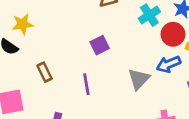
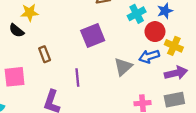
purple square: (100, 45) -> (93, 35), size x1.5
purple line: (86, 84) -> (77, 78), moved

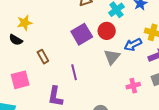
red circle: (155, 32) -> (107, 31), moved

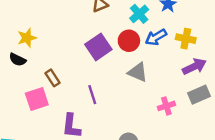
blue arrow: (133, 45) -> (156, 37), moved
gray triangle: (112, 57) -> (138, 72), turned -42
pink square: (20, 80) -> (37, 99), moved

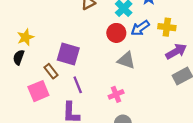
purple square: (98, 47) -> (68, 54), moved, turned -35
black semicircle: (18, 60) -> (19, 57), turned 88
purple line: (92, 95) -> (78, 85), moved
pink cross: (166, 106) -> (116, 94), moved

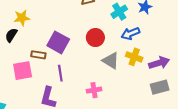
yellow cross: (167, 27) -> (134, 57), moved
red circle: (116, 33) -> (95, 37), moved
brown rectangle: (51, 71) -> (38, 55), turned -56

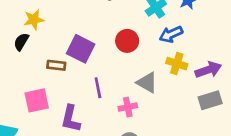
gray triangle: (111, 61) -> (147, 83), moved
pink square: (23, 71) -> (37, 100), moved
purple line: (60, 73) -> (98, 88), moved

